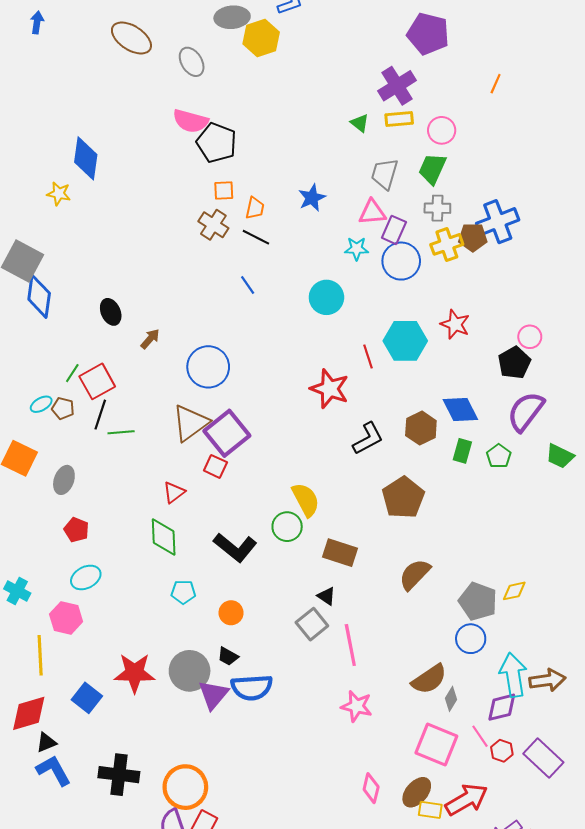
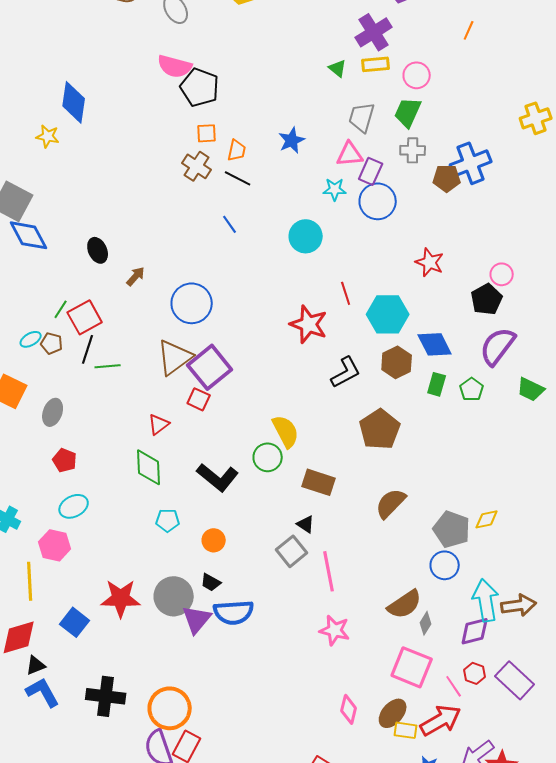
yellow cross: (447, 244) -> (536, 118), moved
blue diamond: (39, 296) -> (29, 235), turned -36
cyan hexagon: (405, 341) -> (388, 314), moved
pink line: (480, 736) -> (454, 686), moved

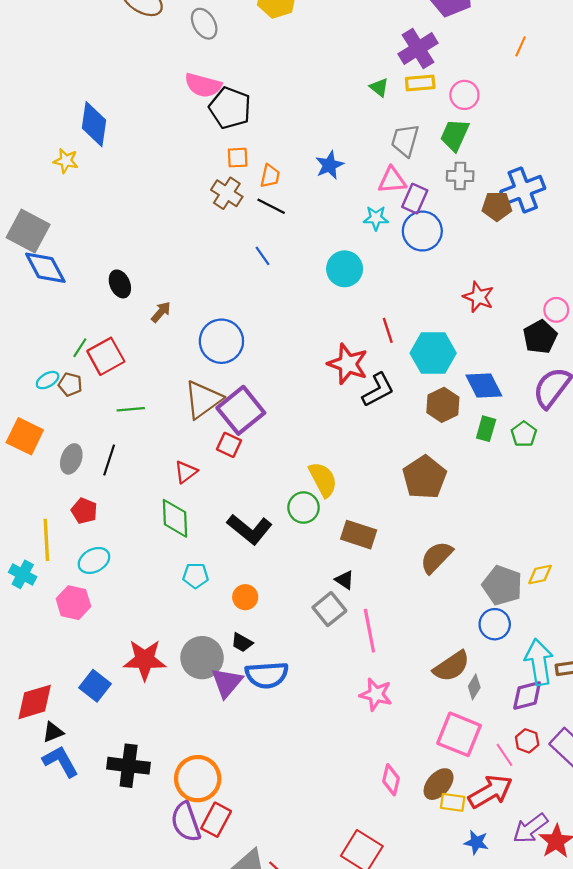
black line: (88, 349) -> (109, 460), moved
black L-shape: (346, 372) -> (378, 390), moved
yellow line: (30, 581) -> (46, 540), moved

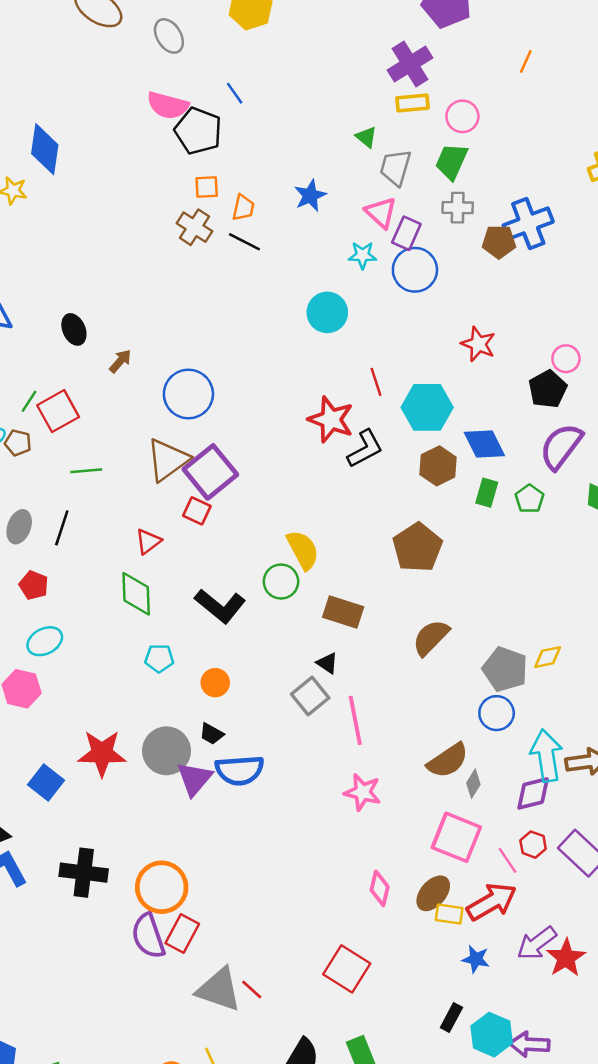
green triangle: (379, 87) -> (366, 137), moved
pink triangle: (392, 180) -> (381, 213), turned 48
blue line: (262, 256) -> (235, 93), moved

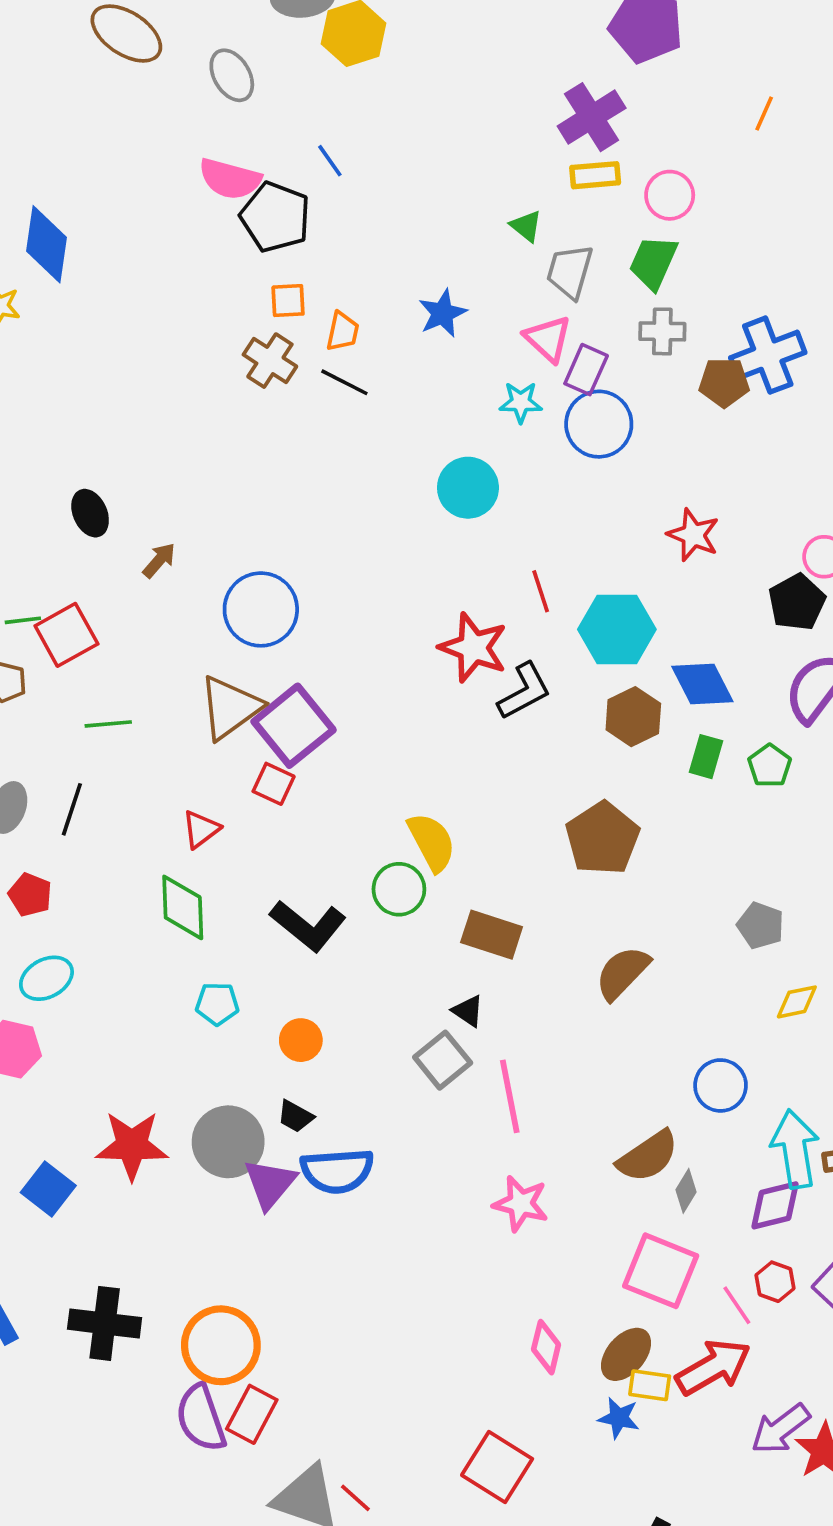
green line: (29, 401) -> (23, 620), turned 50
gray pentagon: (505, 669) -> (760, 926), moved, size x0.7
blue star: (476, 959) -> (619, 1418), moved

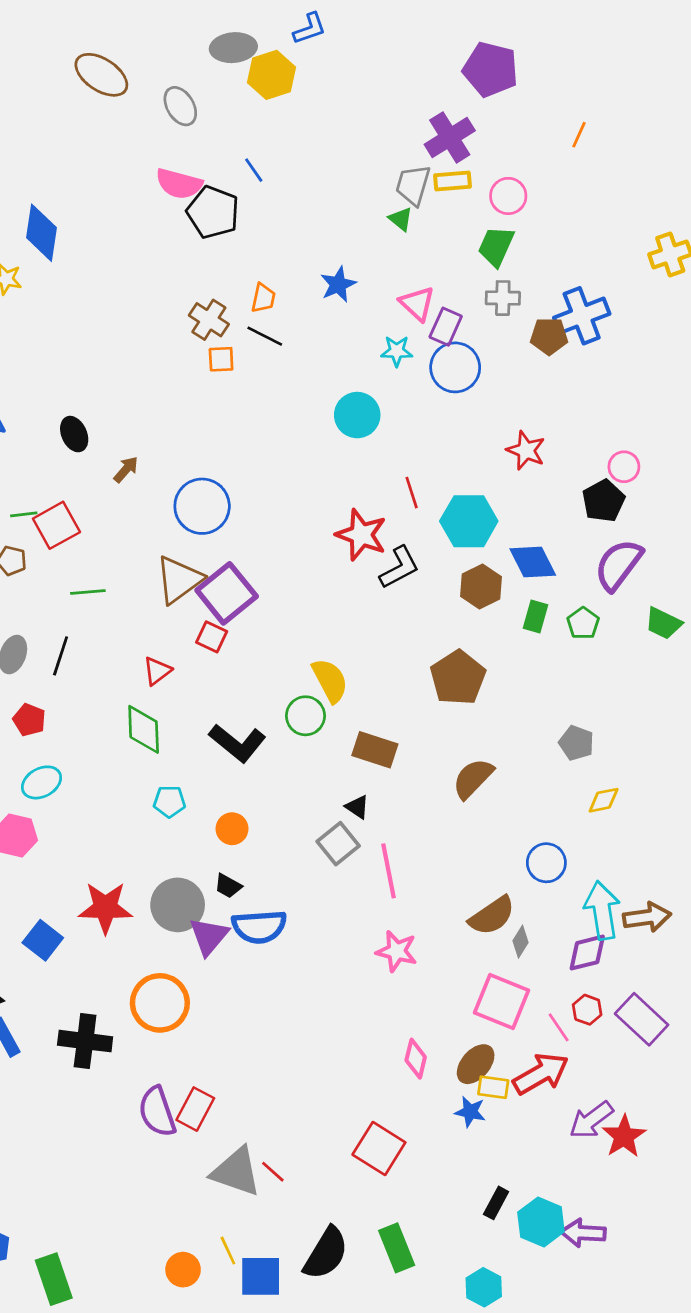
gray trapezoid: (570, 271) -> (413, 185), moved
orange square: (288, 301) -> (221, 359), moved
orange circle: (221, 1345) -> (160, 1003), moved

